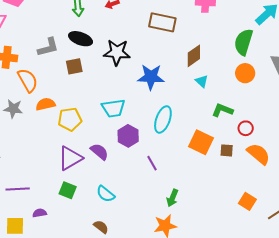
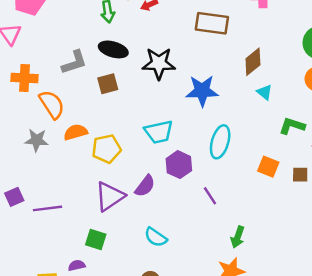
orange square: (201, 142) -> (268, 167), size x0.7
purple semicircle: (99, 152) -> (145, 186), turned 90
purple line: (18, 189) -> (48, 208), moved
green square: (68, 190) -> (96, 239), moved

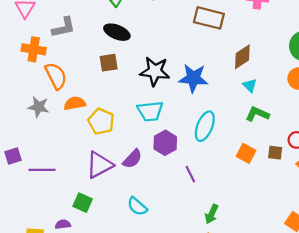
gray L-shape: (74, 62) -> (64, 27), moved
black star: (159, 63) -> (155, 71), moved
green L-shape: (292, 126) -> (257, 114), moved
yellow pentagon: (106, 149) -> (101, 121), turned 30
brown square: (300, 175) -> (275, 153), moved

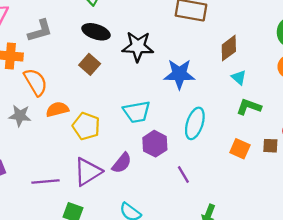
brown square: (109, 63) -> (90, 64), turned -36
black star: (155, 71) -> (138, 47), moved
purple line: (42, 170) -> (46, 182), moved

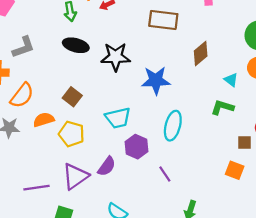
brown square: (90, 64) -> (72, 97), moved
cyan triangle: (239, 77) -> (231, 80), moved
orange semicircle: (36, 82) -> (22, 95), turned 72
orange square: (240, 149) -> (235, 170), moved

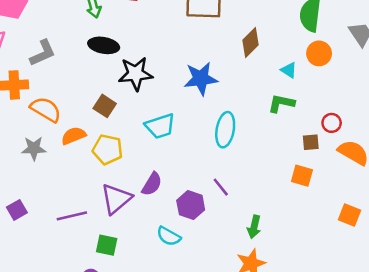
black star: (116, 57) -> (136, 74), moved
orange semicircle: (22, 95) -> (46, 109), turned -92
purple hexagon: (136, 147) -> (191, 205), moved

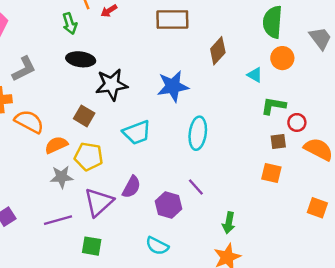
green L-shape: (281, 103) -> (273, 106), moved
gray star: (34, 148) -> (62, 177), moved
cyan semicircle: (169, 236) -> (157, 246), moved

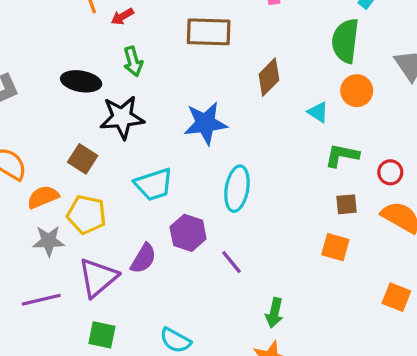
green arrow: (70, 23) -> (133, 61), moved
red circle: (297, 122) -> (390, 172), moved
purple hexagon: (169, 205) -> (188, 233), moved
green square: (92, 246) -> (102, 335), moved

